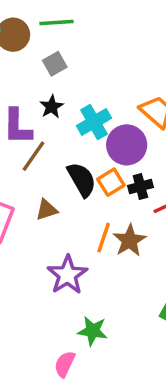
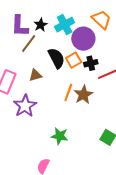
black star: (52, 107) -> (41, 25), moved
purple star: (67, 275) -> (25, 106), moved
green star: (93, 331) -> (60, 136), moved

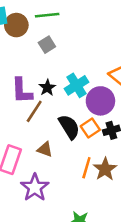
brown triangle: (35, 75) -> (45, 149), turned 40

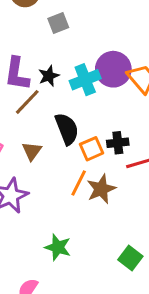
purple circle: (100, 101) -> (113, 69), moved
orange square: (90, 128) -> (91, 149), moved
brown triangle: (45, 149) -> (32, 151), turned 35

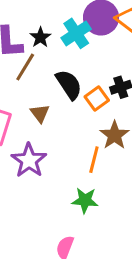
orange line: (79, 183) -> (94, 160), moved

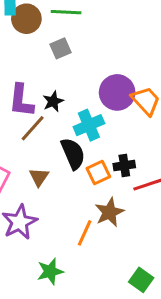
cyan cross: (76, 33) -> (89, 125), moved
green star: (85, 200) -> (50, 271), moved, turned -30

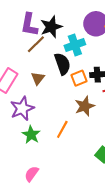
black star: (53, 101) -> (51, 27), size x1.5
orange line: (85, 233) -> (62, 129), moved
green star: (50, 271) -> (31, 135), moved, turned -30

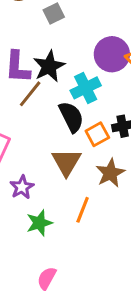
brown triangle: (38, 78) -> (66, 162), moved, size x1.5
purple star: (22, 108) -> (22, 187), size x0.7
green star: (31, 135) -> (39, 223), turned 30

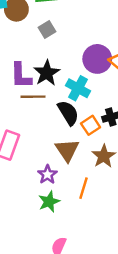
cyan cross: (86, 88) -> (78, 88), turned -30
brown line: (30, 94) -> (33, 97), turned 55
purple star: (22, 187) -> (47, 175), moved

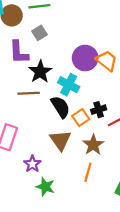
purple L-shape: (21, 76) -> (19, 52), moved
purple star: (47, 175) -> (32, 164), moved
orange line: (84, 188) -> (88, 172), moved
green star: (49, 202) -> (45, 187), turned -30

